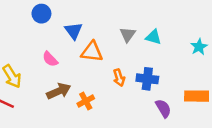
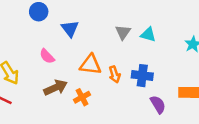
orange triangle: (92, 52) -> (90, 65), moved

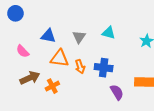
blue triangle: (70, 29) -> (48, 36), moved, turned -42
gray triangle: (123, 32) -> (79, 37), moved

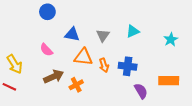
blue circle: (15, 13) -> (47, 12), moved
cyan triangle: (109, 33) -> (133, 31), turned -40

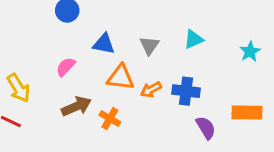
pink semicircle: (46, 50) -> (66, 67), turned 88
orange arrow: (104, 65) -> (151, 90), turned 80
orange cross: (76, 85) -> (110, 119), turned -32

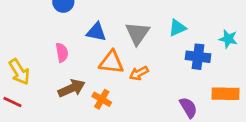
gray triangle: (149, 45) -> (138, 33), size x1.4
cyan star: (250, 52) -> (228, 39), turned -30
pink semicircle: (66, 67) -> (62, 53), turned 126
blue cross: (186, 91) -> (198, 57), moved

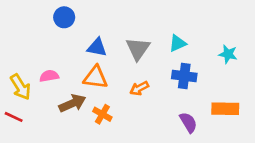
pink semicircle: (62, 53) -> (49, 76), moved, turned -90
blue cross: (198, 57) -> (184, 76), moved
orange triangle: (111, 62) -> (96, 77), moved

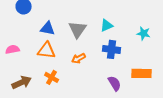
brown arrow: (72, 103) -> (22, 82), moved

